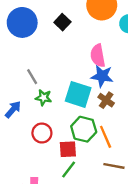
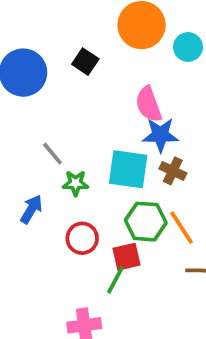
green line: (69, 169) -> (116, 280), moved

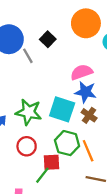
pink semicircle: (148, 104) -> (81, 72), turned 80
gray line: (52, 154) -> (28, 56), moved
green star: (76, 183) -> (29, 112), size x1.6

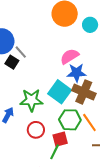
black square: (48, 39) -> (12, 62), moved
cyan square: (62, 109) -> (60, 92), turned 30
brown cross: (89, 115) -> (84, 92), size x1.6

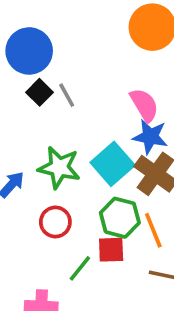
gray line: (21, 52) -> (67, 95), moved
pink semicircle: (70, 56) -> (144, 105), turned 78
red square: (60, 139) -> (111, 250), moved

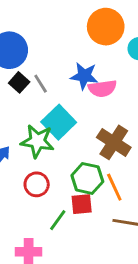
pink semicircle: (144, 105) -> (102, 88), turned 116
blue star: (150, 137) -> (84, 76), moved
cyan square: (113, 164) -> (59, 122), moved

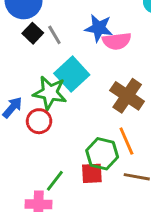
green hexagon: (87, 178) -> (102, 154), moved
red circle: (37, 184) -> (39, 121), moved
red square: (82, 204) -> (92, 173), moved
green line: (58, 220) -> (55, 181), moved

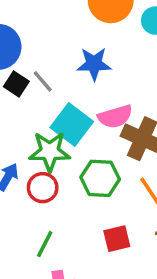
pink semicircle: (117, 41) -> (115, 117), moved
green hexagon: (102, 154) -> (100, 178), moved
green line: (55, 181) -> (45, 244), moved

